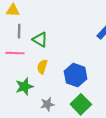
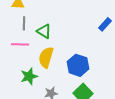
yellow semicircle: (42, 67) -> (46, 57), size x1.5

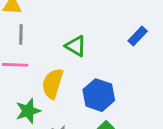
green triangle: (44, 31) -> (76, 46), moved

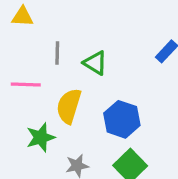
gray line: (21, 35) -> (57, 53), moved

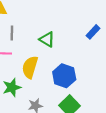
gray line: (57, 53) -> (12, 33), moved

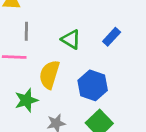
blue rectangle: (93, 32) -> (112, 37), moved

